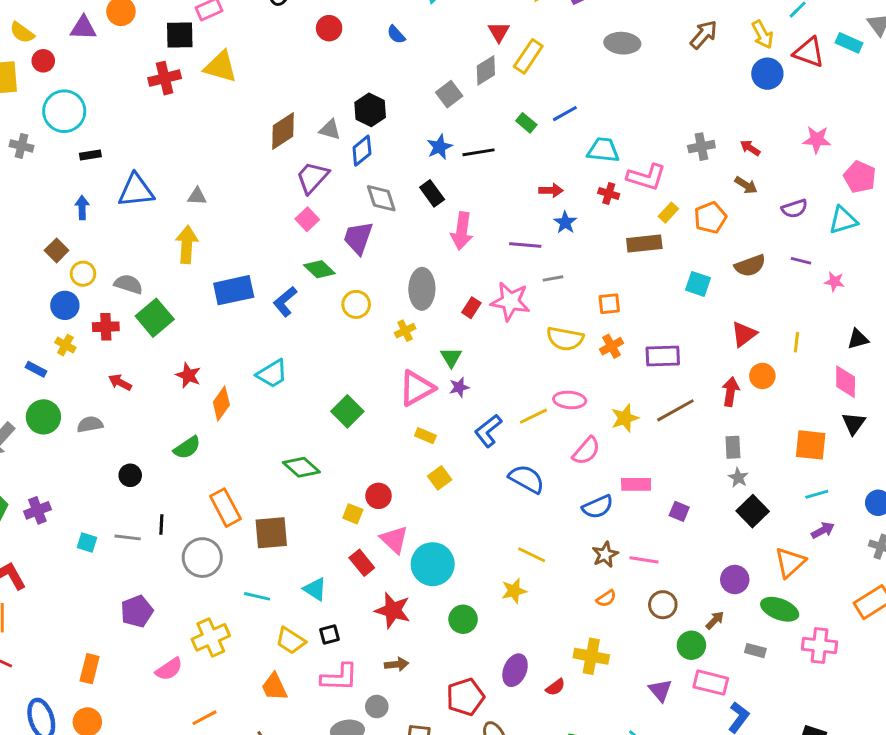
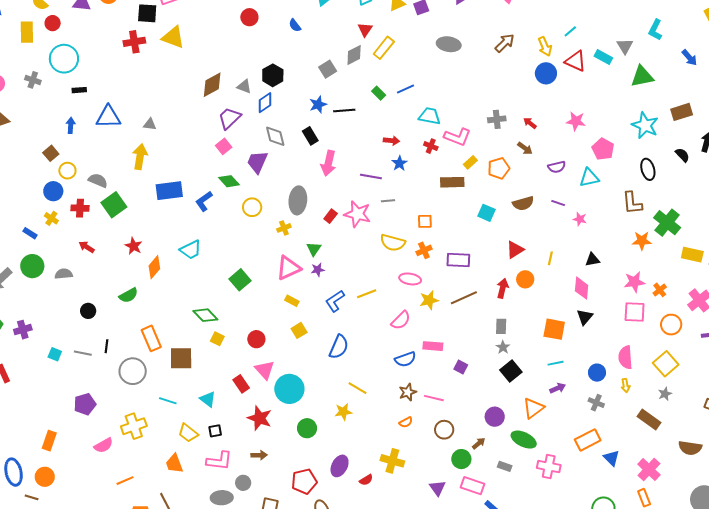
pink ellipse: (570, 400) -> (410, 279), moved
blue semicircle: (526, 479) -> (339, 347), moved, turned 80
yellow square: (353, 514) -> (217, 339), moved

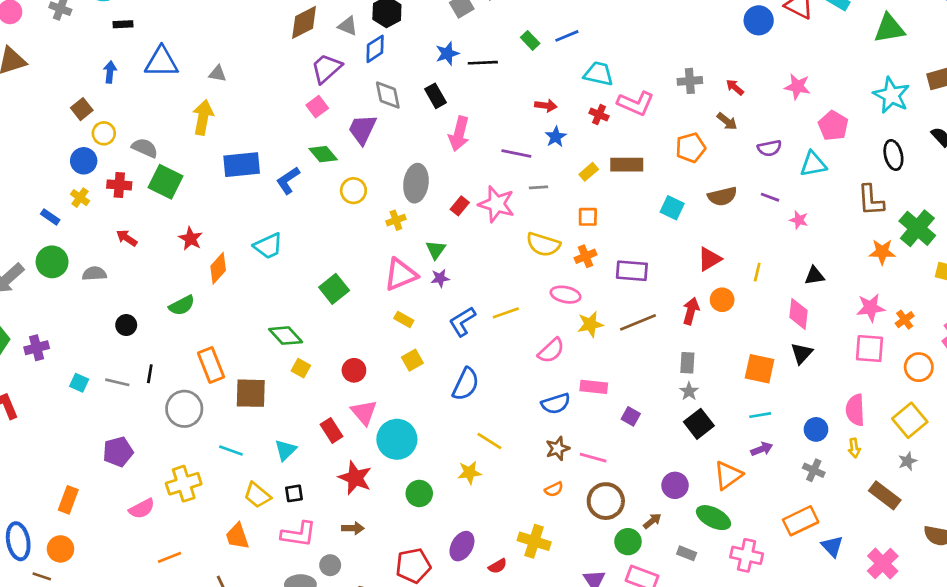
yellow rectangle: (470, 162) -> (589, 172), moved
green square: (114, 205) -> (166, 182), turned -30
cyan triangle: (208, 399) -> (285, 450), turned 36
brown circle: (444, 430) -> (606, 501), size x1.4

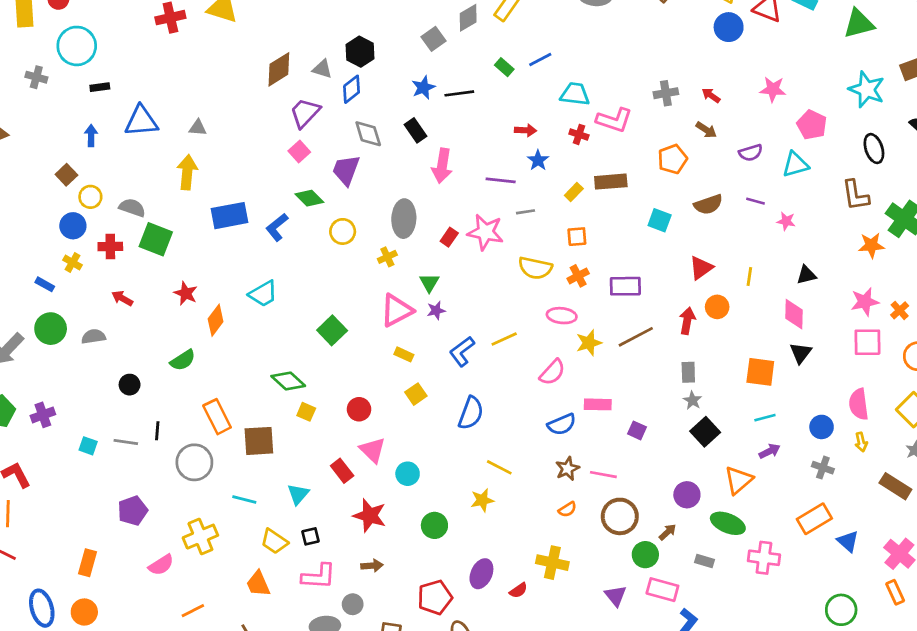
cyan circle: (397, 439) -> (408, 474), size x0.6

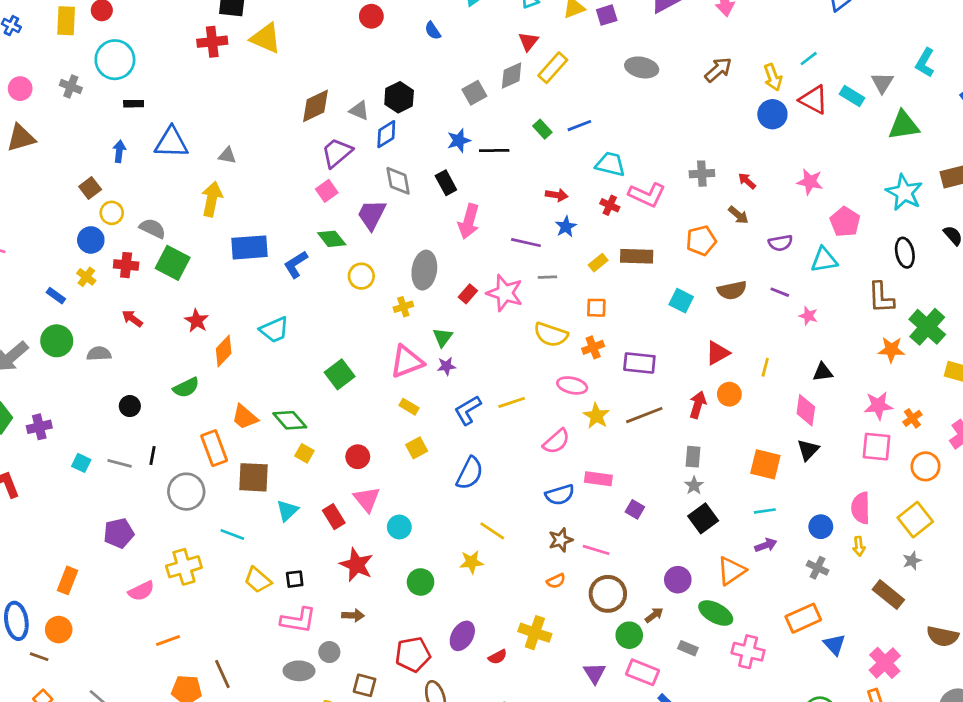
yellow star: (589, 343) -> (596, 416), turned -30
cyan triangle: (298, 494) -> (287, 511), moved
orange trapezoid: (258, 584) -> (245, 417), moved, turned -32

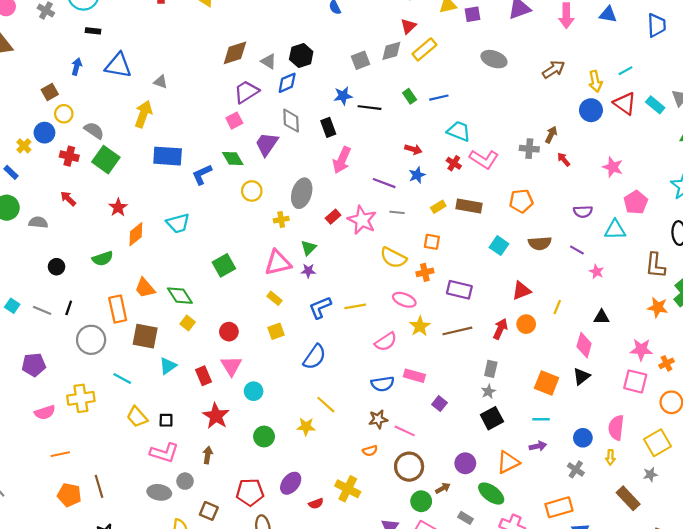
brown arrow: (738, 215) -> (551, 135), moved, turned -112
yellow cross: (86, 277) -> (24, 146), moved
brown arrow: (353, 615) -> (208, 455), turned -91

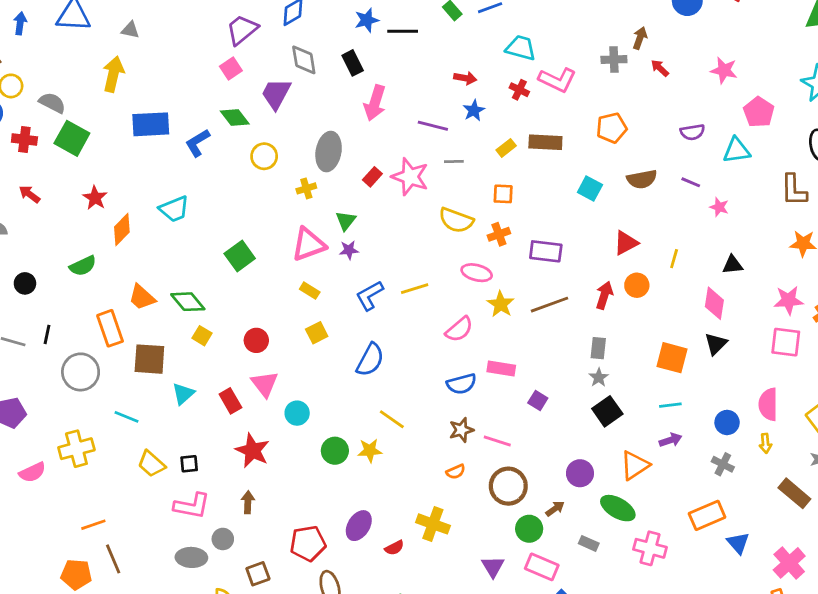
green circle: (264, 436) -> (335, 451), moved
orange line: (60, 454) -> (93, 525), moved
brown square: (209, 511) -> (258, 574), turned -36

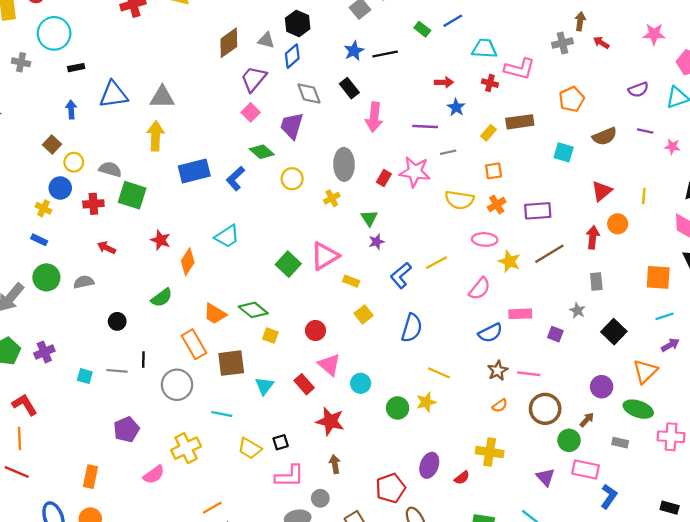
gray triangle: (130, 30) -> (162, 97), size x1.6
pink triangle: (309, 244) -> (325, 256), moved
gray star: (599, 377) -> (577, 310), moved

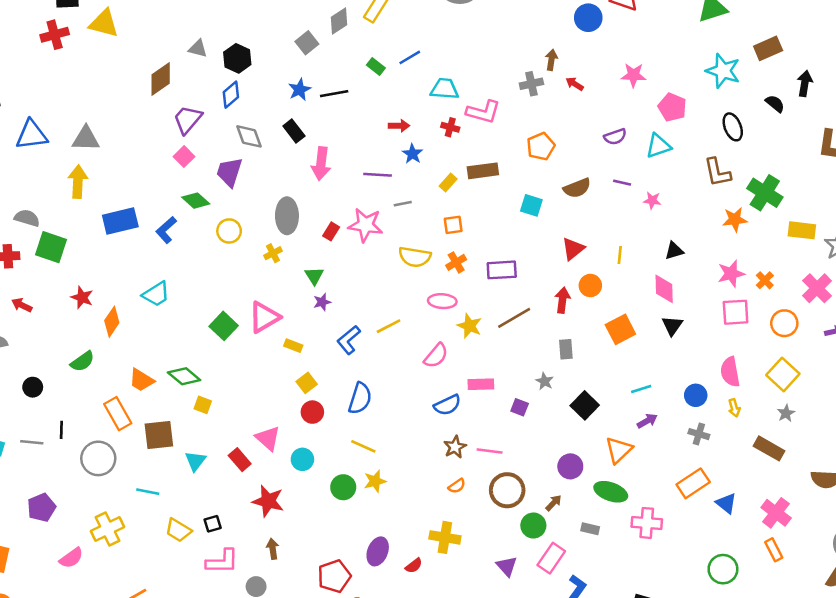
gray triangle: (266, 40) -> (198, 49), moved
orange square: (658, 277) -> (620, 329), moved, turned -32
red circle: (316, 331) -> (312, 412), moved
yellow line: (439, 373) -> (363, 446), moved
pink rectangle: (586, 469) -> (551, 558), turned -68

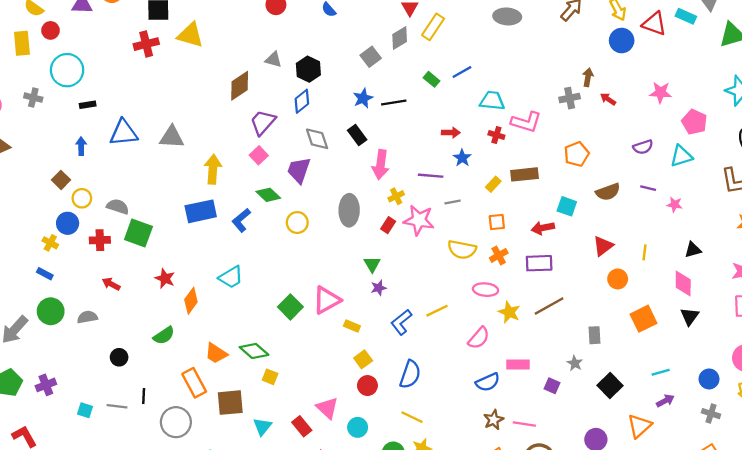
yellow arrow: (78, 182) -> (213, 169), moved
yellow cross: (273, 253) -> (396, 196), moved
red arrow: (562, 300) -> (543, 228), moved, turned -110

